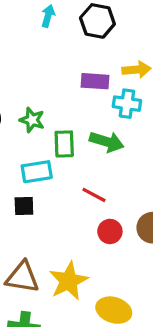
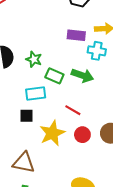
green rectangle: (64, 144) -> (54, 76), turned -66
yellow star: (69, 281) -> (52, 133), moved

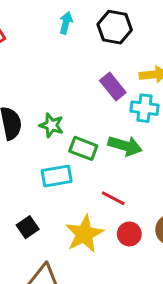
purple rectangle: (76, 35) -> (113, 86), turned 48
black square: (26, 116) -> (28, 227), moved, turned -32

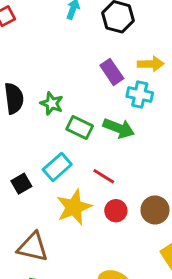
cyan rectangle: (57, 176) -> (57, 167), moved, turned -36
black square: (28, 227) -> (21, 184), moved

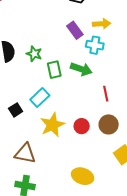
green rectangle: (80, 127) -> (54, 70), turned 54
red line: (104, 176) -> (106, 94), moved, turned 49

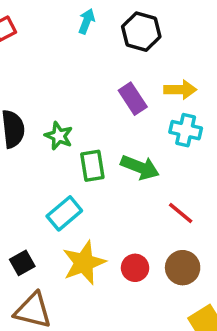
cyan cross: (95, 45) -> (186, 130), moved
red line: (106, 94) -> (181, 213), turned -42
black square: (16, 110) -> (22, 263), moved

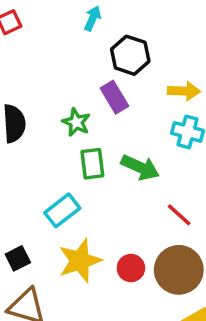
black hexagon: (141, 32) -> (130, 55), moved
purple rectangle: (133, 99) -> (114, 97), moved
green star: (59, 136) -> (76, 122), moved
brown circle: (183, 268) -> (179, 270), size x1.4

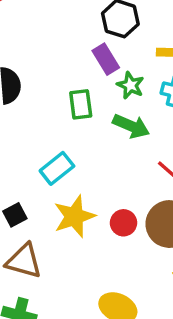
green star: (76, 122) -> (131, 85), moved
green rectangle: (92, 164) -> (81, 104), moved

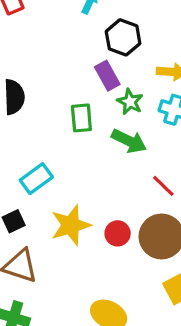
cyan rectangle: (57, 168) -> (36, 179), moved

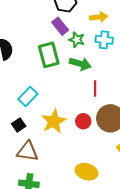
green rectangle: (81, 118) -> (49, 55), size x1.4
red line: (163, 186) -> (95, 89), moved, turned 56

